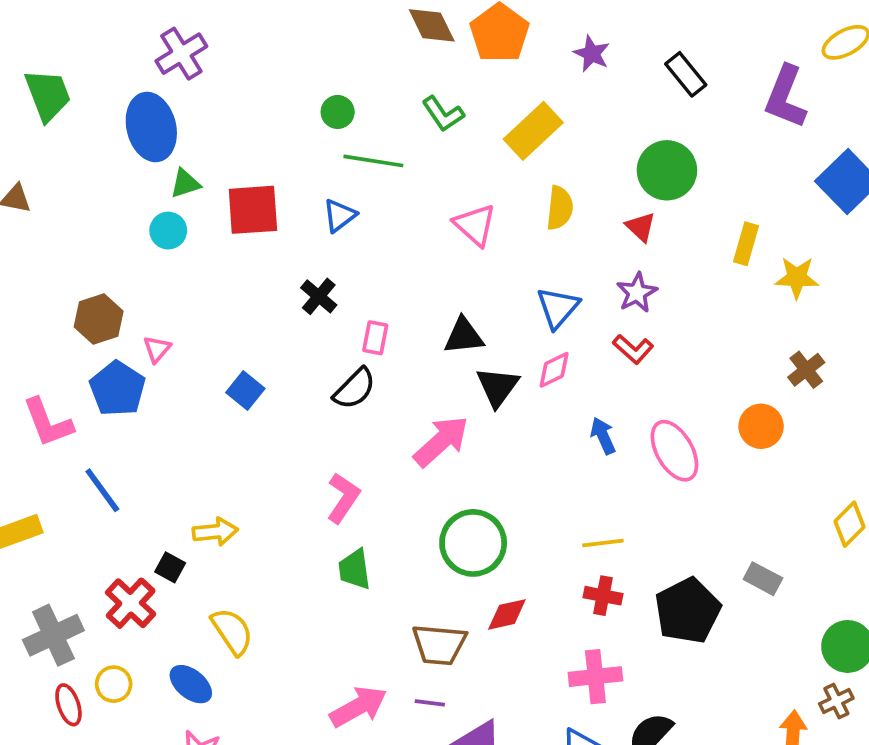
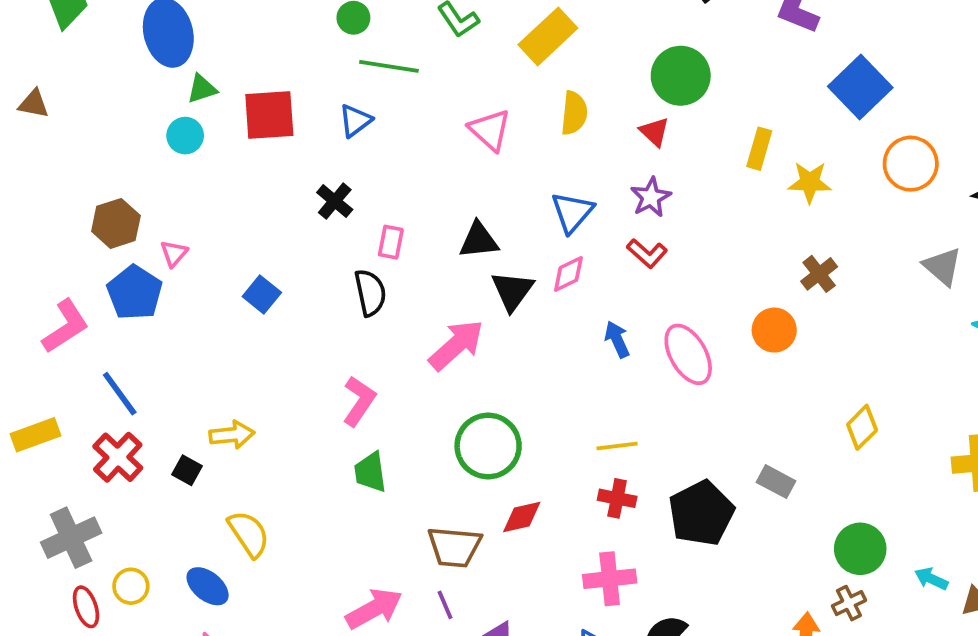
black semicircle: (355, 389) -> (370, 293), turned -57
pink L-shape: (48, 423) -> (65, 326), turned -102
red cross: (131, 603) -> (118, 457), moved
purple line: (430, 703) -> (445, 605), turned 60

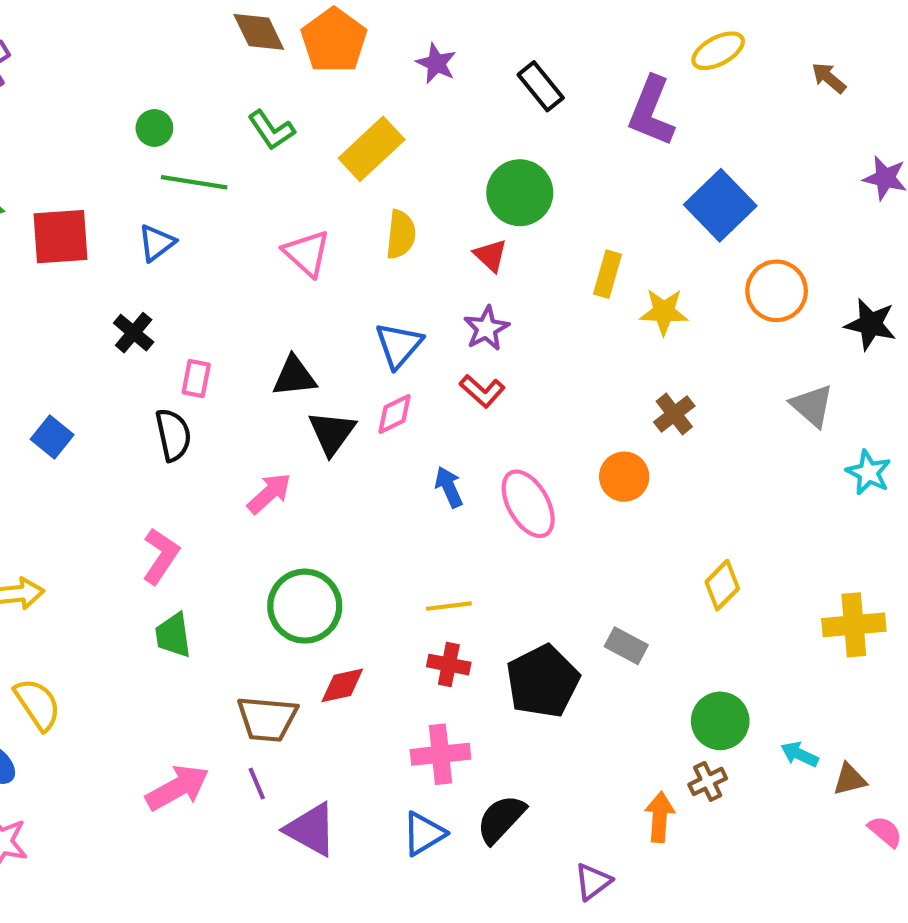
pink arrow: (456, 345) -> (269, 493), size x0.7

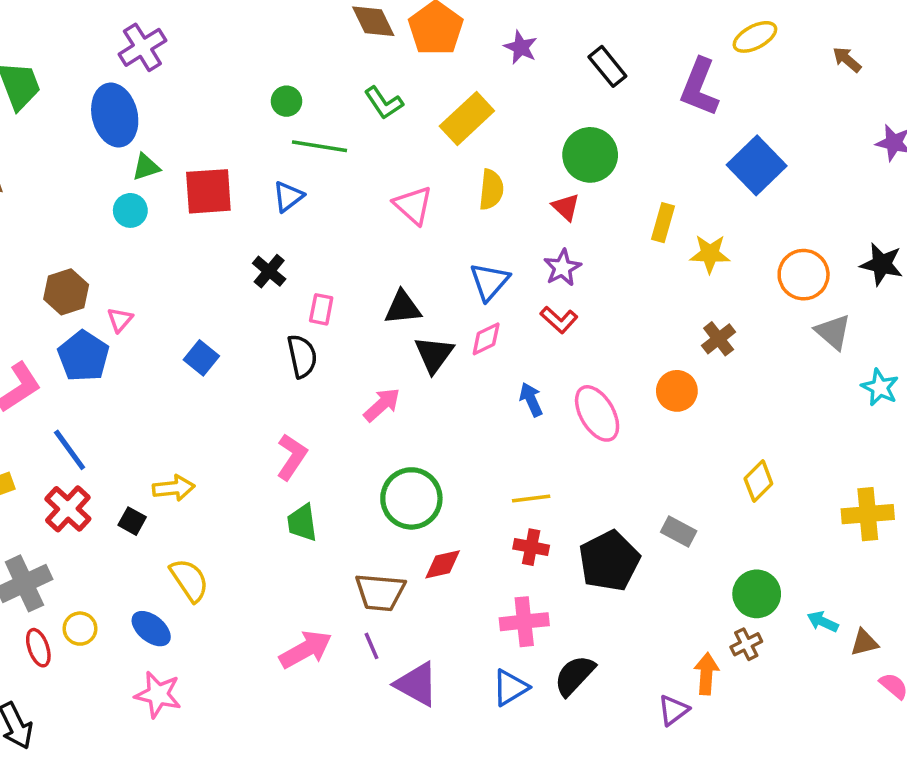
orange circle: (777, 291) -> (804, 275), moved
purple triangle: (593, 882) -> (673, 710), moved

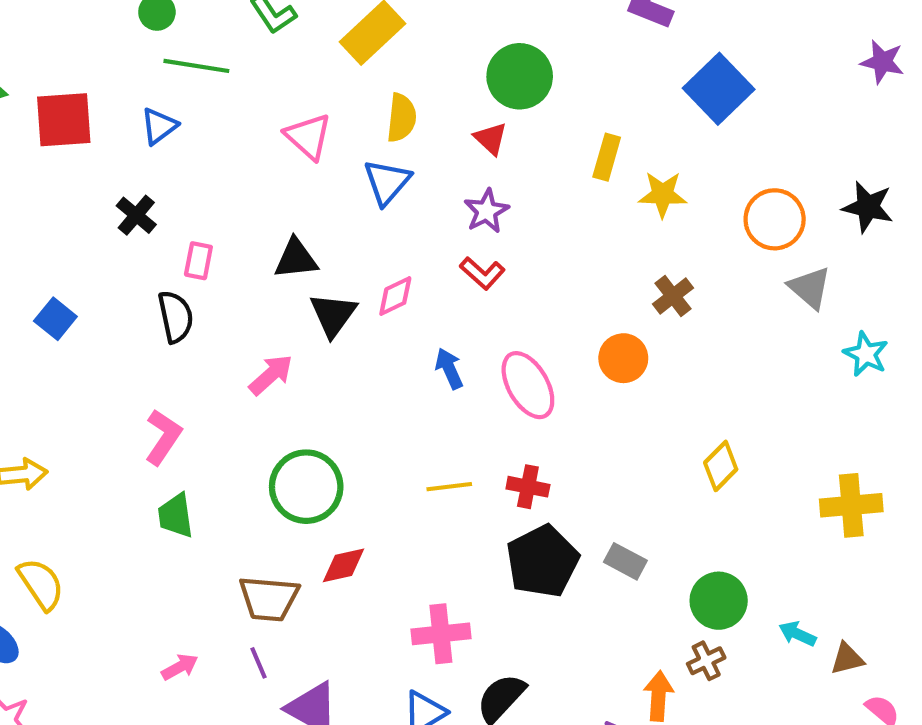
blue triangle: (489, 282) -> (387, 182), moved
gray rectangle: (679, 531) -> (625, 561), moved
red cross: (531, 547) -> (528, 487), moved
pink arrow: (306, 649) -> (180, 667), size x0.6

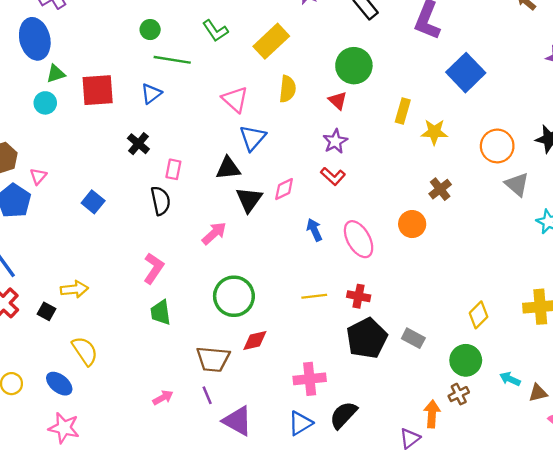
blue triangle: (387, 182) -> (253, 138), moved
yellow diamond: (721, 466) -> (479, 315), moved

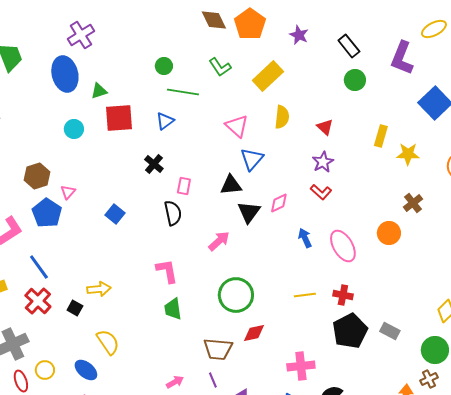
green circle: (354, 66) -> (355, 80), moved, size x0.7
green triangle: (56, 74) -> (99, 91), moved
pink L-shape: (154, 268) -> (167, 271), turned -44

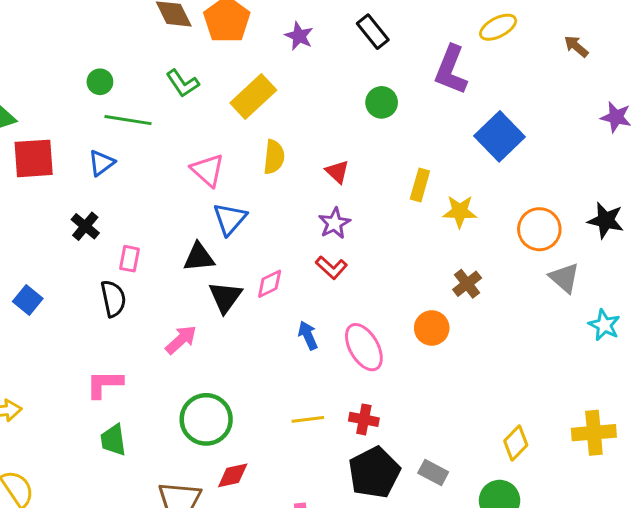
black rectangle: (349, 46) -> (373, 32), moved
pink L-shape: (167, 271) -> (104, 384), turned -80

